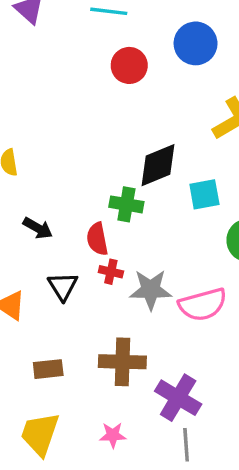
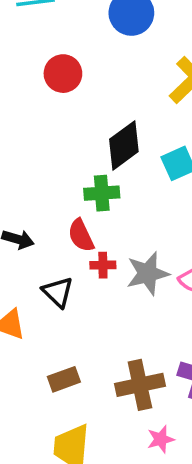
red circle: (129, 65) -> (63, 74), moved
brown cross: (122, 362) -> (140, 385), moved
pink star: (113, 435) -> (161, 439), moved

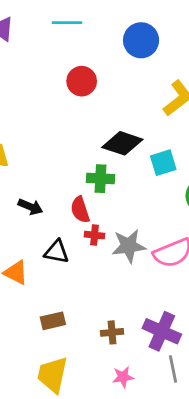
black diamond: (124, 145) -> (122, 143), turned 48
black triangle: (58, 292) -> (57, 252), turned -40
brown cross: (140, 385) -> (112, 332), size x0.6

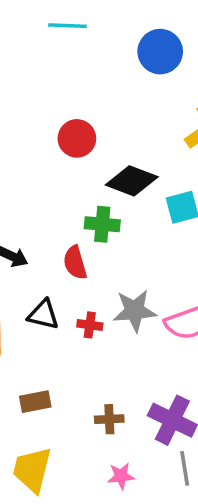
red circle: (82, 81) -> (77, 138), moved
red cross: (94, 235) -> (90, 325), moved

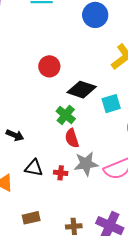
green cross: (102, 224) -> (66, 115), turned 36
red semicircle: (75, 263) -> (72, 138), moved

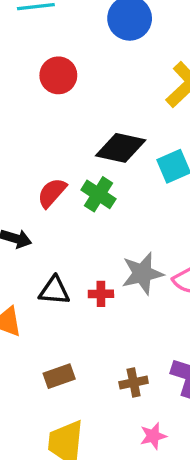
red circle: (49, 66) -> (58, 75), moved
red semicircle: (72, 138) -> (52, 193), moved, turned 66

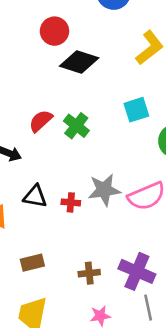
black diamond: (121, 148) -> (79, 62), moved

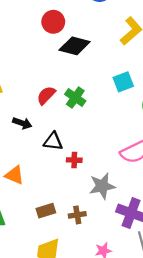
gray star: (104, 190) -> (102, 186), moved
black triangle: (35, 196) -> (53, 141), moved
brown cross: (89, 273) -> (77, 215), moved

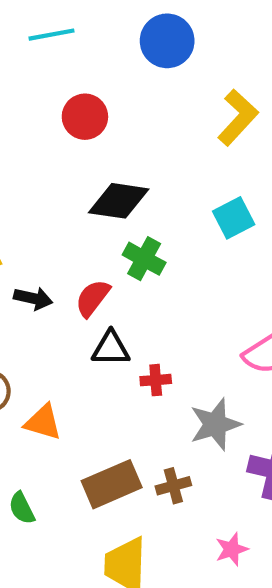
black diamond: (75, 46) -> (119, 201), moved
red semicircle: (46, 95) -> (93, 298), moved
black arrow: (22, 123) -> (33, 298), moved
brown rectangle: (46, 211) -> (112, 484), size x1.5

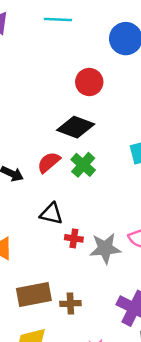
red circle: (85, 117) -> (89, 82), moved
red semicircle: (93, 298) -> (49, 162), moved
gray star: (215, 424) -> (105, 248), moved

